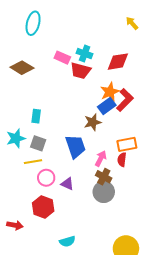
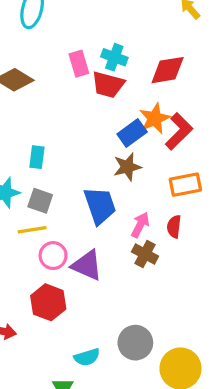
pink rectangle: (62, 58) -> (79, 64), turned 49
blue rectangle: (107, 106) -> (132, 133), moved
orange rectangle: (127, 144) -> (185, 185), moved
purple triangle: (67, 184) -> (87, 265), size x1.5
gray circle: (104, 192) -> (135, 343), moved

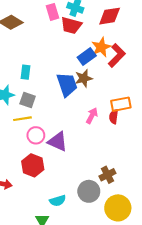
orange rectangle: (185, 185) -> (121, 104), moved
blue trapezoid: (100, 206) -> (67, 85), moved
brown cross: (145, 254) -> (107, 175), moved, turned 35

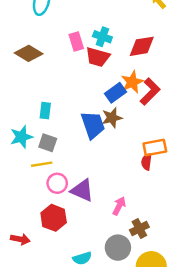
pink arrow: (92, 116) -> (119, 206), moved

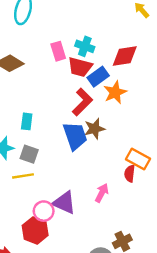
red L-shape: (150, 92) -> (82, 102), moved
blue rectangle: (116, 93) -> (98, 77), moved
orange rectangle: (155, 148) -> (138, 159), turned 40
pink circle: (57, 183) -> (44, 211), moved
pink arrow: (119, 206) -> (102, 193), moved

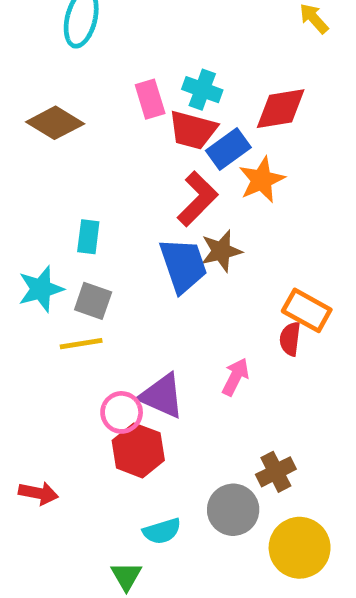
red hexagon: (35, 230) -> (138, 450), moved

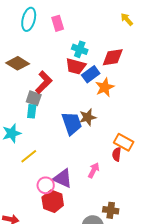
pink rectangle: (150, 99) -> (58, 23), moved
red L-shape: (198, 199) -> (44, 82), moved
gray square: (93, 301) -> (34, 98), moved
yellow line: (81, 344) -> (29, 156), turned -30
brown cross: (276, 472) -> (111, 210), turned 35

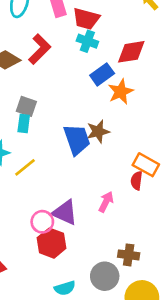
red trapezoid: (76, 66) -> (86, 19), moved
red L-shape: (44, 82) -> (40, 49), moved
yellow line: (29, 156) -> (25, 167), moved

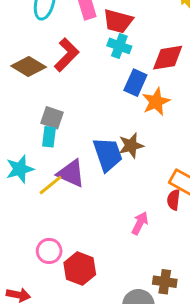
blue rectangle: (102, 74) -> (135, 83), turned -30
purple triangle: (65, 212) -> (71, 173), moved
pink circle: (42, 222) -> (49, 251), moved

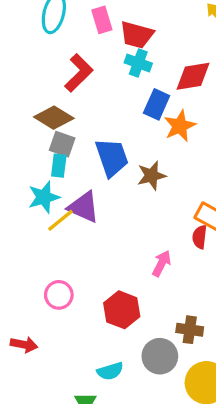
brown diamond: (29, 66) -> (54, 118), moved
blue trapezoid: (108, 154) -> (112, 157), moved
cyan star: (20, 169) -> (44, 197), moved
red hexagon: (80, 269) -> (122, 310), moved

